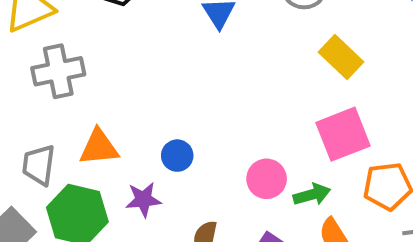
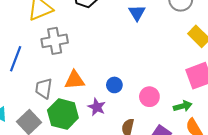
pink circle: (267, 179) -> (149, 97), moved
purple star: (143, 200) -> (97, 107), turned 30

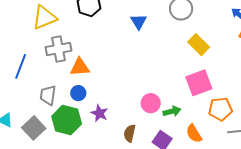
orange triangle: (75, 80) -> (80, 67), moved
blue circle: (114, 85) -> (78, 93), moved
green arrow: (183, 106) -> (172, 111), moved

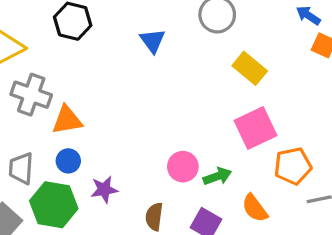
gray cross: (59, 49) -> (31, 95), turned 35
purple star: (99, 113) -> (104, 189), turned -30

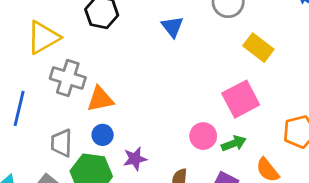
pink square: (255, 128) -> (241, 99), moved

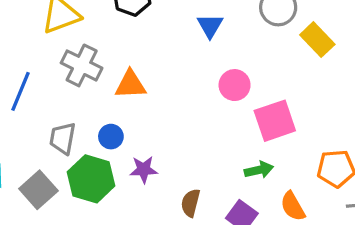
yellow rectangle: (258, 48) -> (317, 40), moved
orange triangle: (100, 99) -> (130, 85), moved
pink circle: (203, 136) -> (235, 85), moved

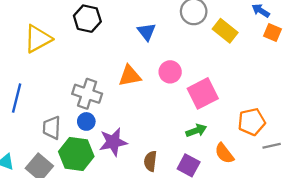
gray cross: (82, 65) -> (87, 94), moved
orange triangle: (130, 85) -> (130, 76), moved
purple star: (144, 170) -> (113, 142), size x1.4

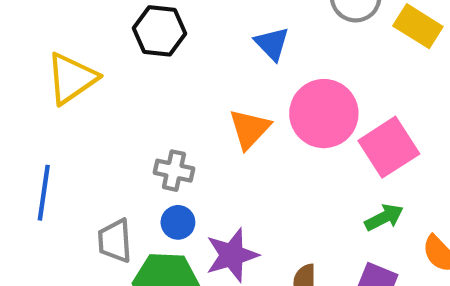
pink circle: (170, 72) -> (324, 114), size x1.6
orange triangle: (130, 76) -> (250, 129), turned -30
gray cross: (87, 94) -> (174, 171), size x0.7

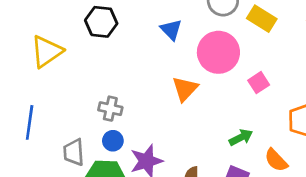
pink circle: (324, 114) -> (218, 52), moved
orange triangle: (250, 129) -> (185, 89), moved
pink square: (389, 147) -> (259, 83), moved, size x0.6

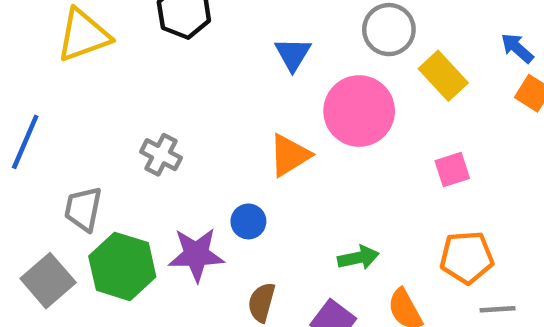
pink square: (259, 83) -> (452, 170), moved
blue circle: (113, 141) -> (248, 221), moved

